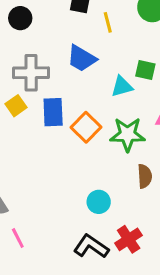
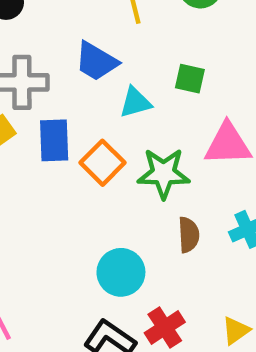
cyan triangle: (122, 87) -> (135, 102), moved
cyan circle: (99, 202) -> (121, 272), size x1.4

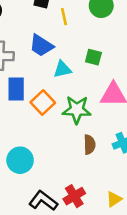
cyan circle: (121, 272) -> (20, 160), moved

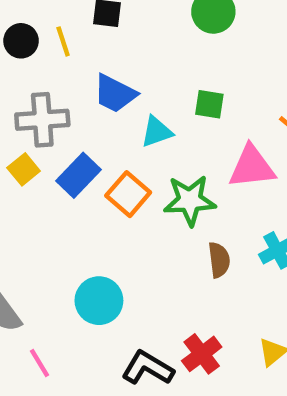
yellow line: (64, 17) -> (63, 41), moved
blue rectangle: (16, 89) -> (79, 175), turned 50

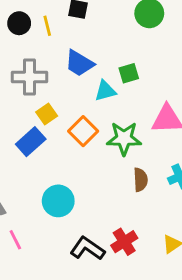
green square: (209, 104) -> (129, 73), moved, turned -30
yellow square: (24, 169) -> (47, 114), moved
blue rectangle: (79, 175) -> (31, 142), moved

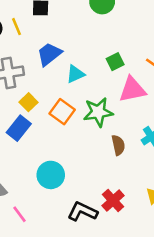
blue trapezoid: (79, 63) -> (49, 54), turned 120
green square: (129, 73) -> (115, 62), moved

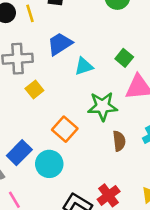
green square: (115, 62) -> (124, 58), turned -30
orange square: (62, 112) -> (65, 129), moved
blue rectangle: (19, 128) -> (19, 153), moved

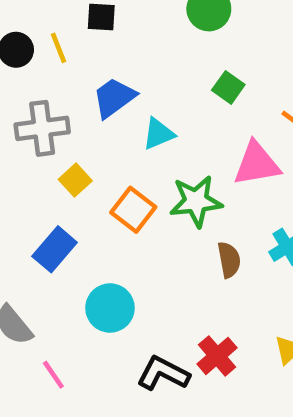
green square: (124, 58) -> (228, 87), moved
orange square: (65, 129) -> (133, 210), moved
blue rectangle: (19, 153) -> (55, 249), moved

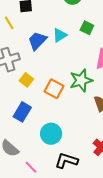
cyan triangle: (159, 134) -> (60, 35), moved
black L-shape: (163, 373) -> (66, 161), moved

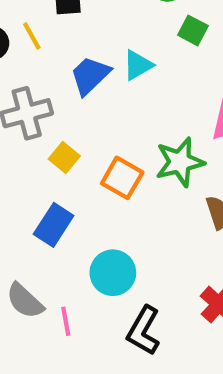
green square: (87, 28) -> (193, 30), moved
black L-shape: (66, 161) -> (144, 331), turned -80
pink line: (31, 167) -> (66, 321), moved, turned 32

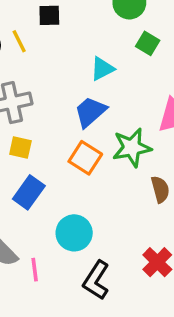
blue trapezoid: (90, 75) -> (90, 112), moved
yellow square: (64, 157) -> (20, 147), moved, turned -30

